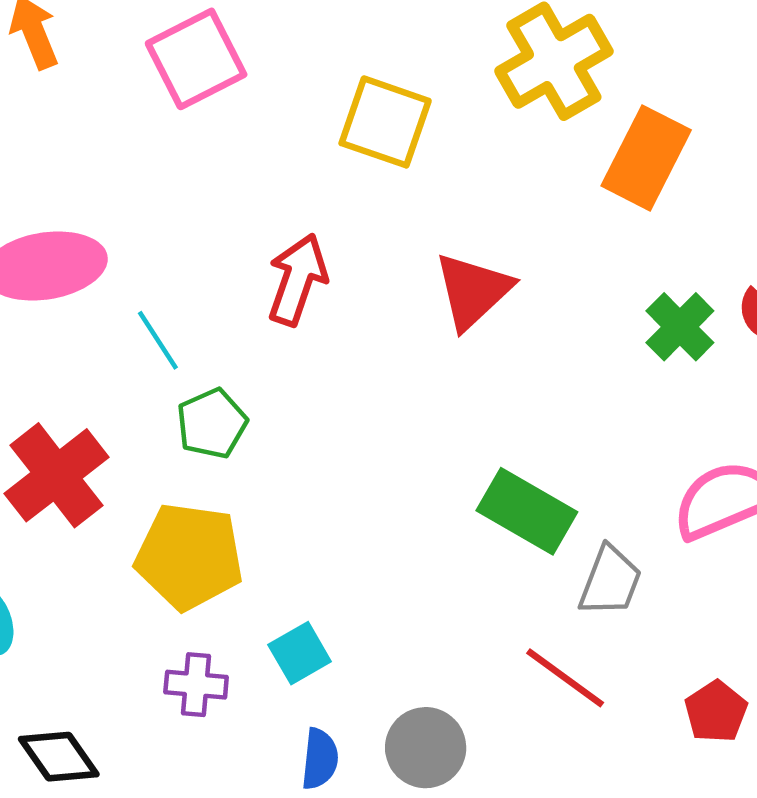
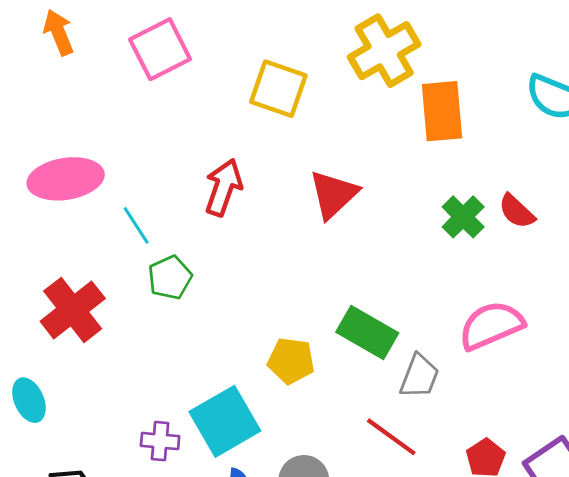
orange rectangle: (646, 158) -> (442, 111), turned -32
yellow pentagon: (189, 556) -> (291, 361), moved, size x0.7
cyan square: (300, 653) -> (225, 421), size x1.8

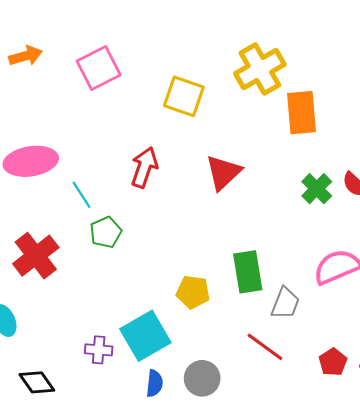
orange arrow: (59, 32) -> (26, 56), turned 96
green rectangle: (367, 332) -> (248, 272), turned 51

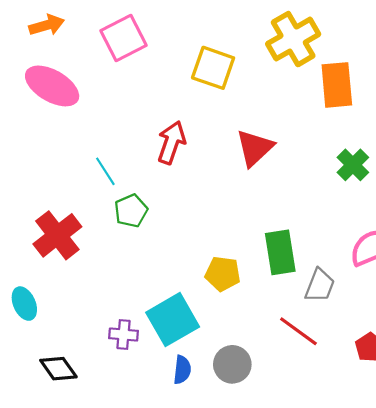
pink ellipse: (31, 161) -> (52, 86), moved, turned 39

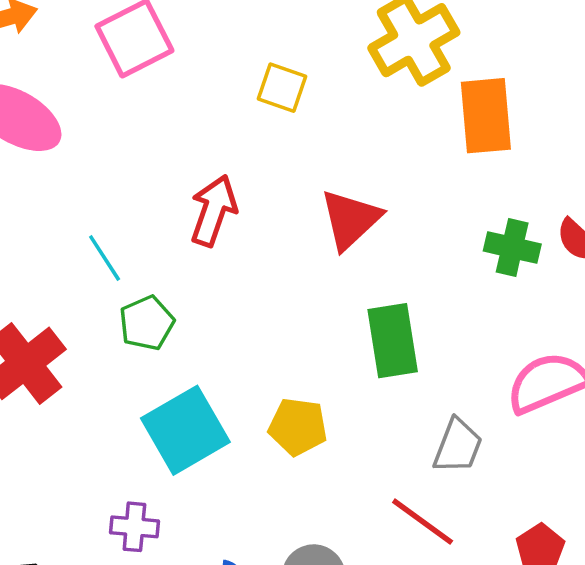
yellow square: (213, 68) -> (282, 88), size x0.7
green cross: (353, 165) -> (512, 247), turned -32
green rectangle: (280, 252) -> (393, 341), moved
cyan square: (173, 320) -> (185, 430), moved

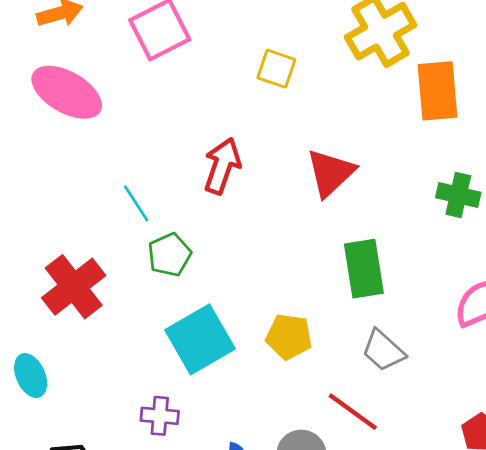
gray trapezoid: (458, 446) -> (383, 351), moved, turned 111
red line: (423, 522) -> (353, 412), moved

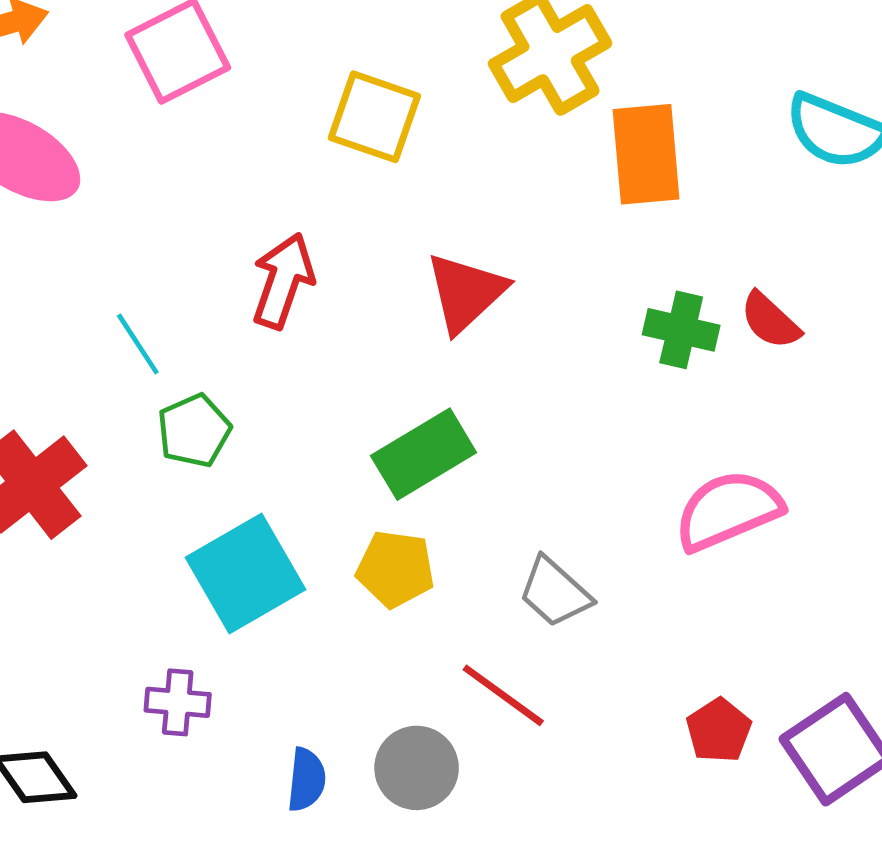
yellow square: (276, 69) -> (374, 117), size x1.4
green rectangle: (364, 269) -> (424, 454), moved, turned 68

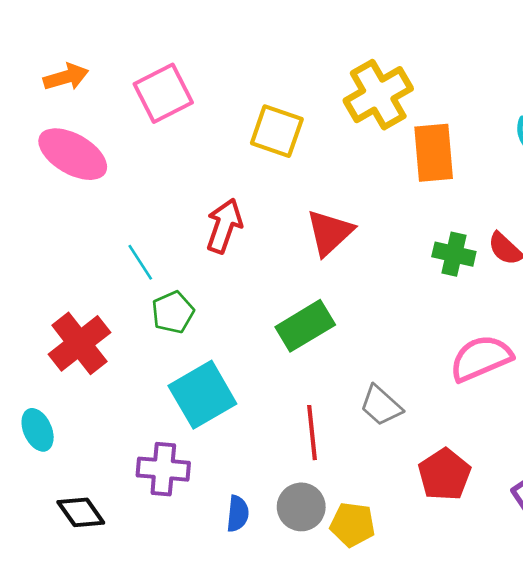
yellow pentagon: (395, 569) -> (353, 524), moved
red line: (503, 695) -> (312, 433), moved, turned 48
purple cross: (178, 702) -> (163, 469), size x1.4
red pentagon: (719, 730) -> (444, 474), moved, size x1.4

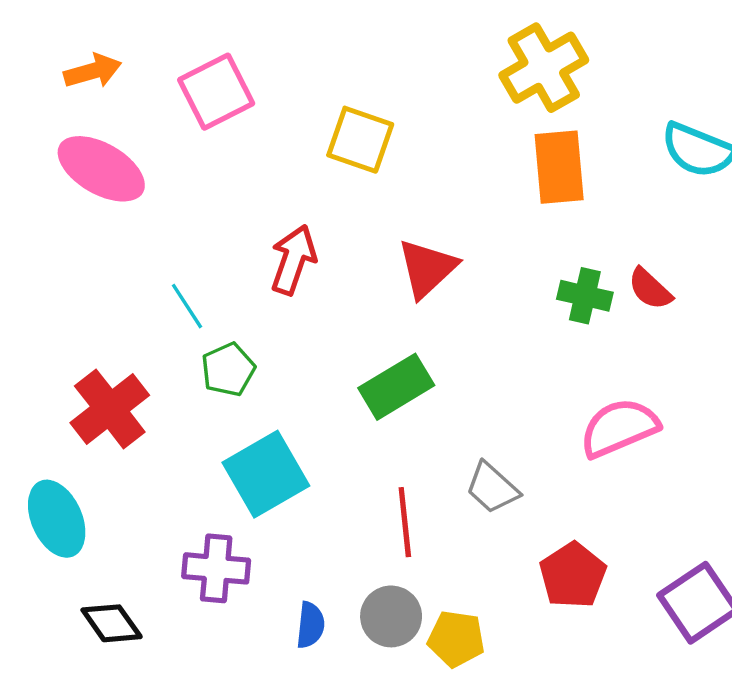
yellow cross: (378, 95) -> (544, 68), moved
cyan ellipse: (38, 430) -> (57, 519), size x1.4

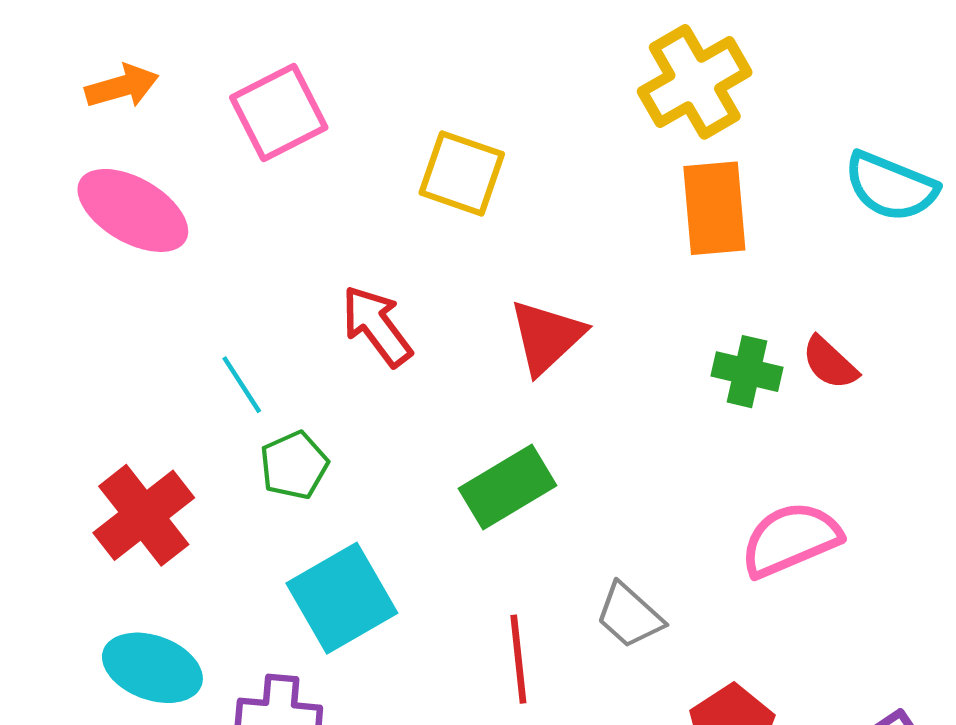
red arrow: (293, 260) -> (377, 326), turned -56
cyan ellipse: (57, 519) -> (152, 668), moved, turned -46

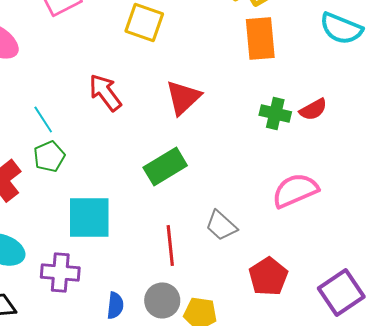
red semicircle: (830, 363) -> (313, 109), turned -72
green pentagon: (294, 465) -> (49, 156), moved
cyan square: (342, 598) -> (89, 217), turned 30

